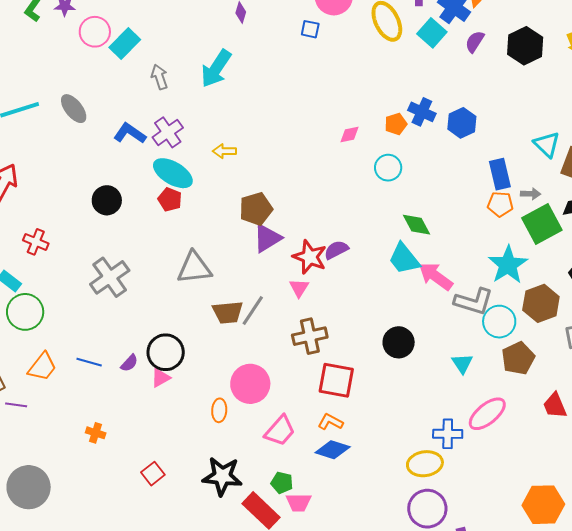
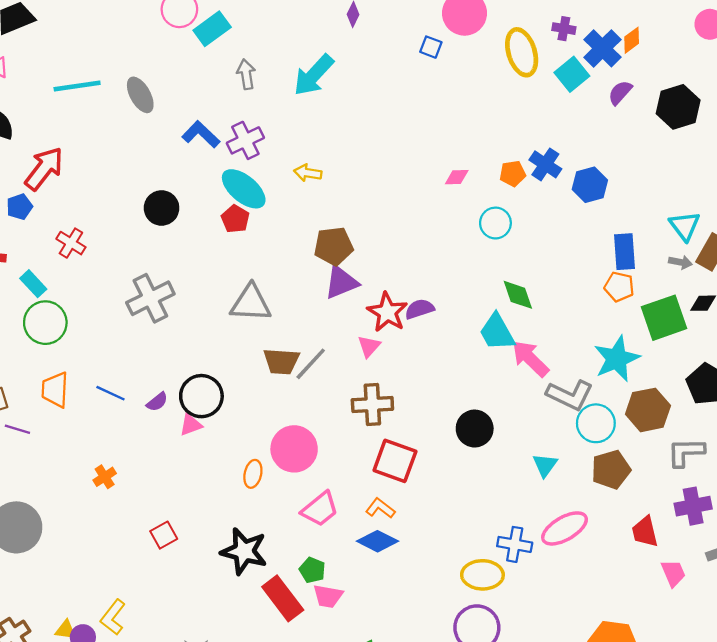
gray arrow: (531, 194) -> (680, 262), moved
orange trapezoid: (42, 367) -> (55, 390), turned 136
orange cross: (96, 433) -> (105, 477), turned 30

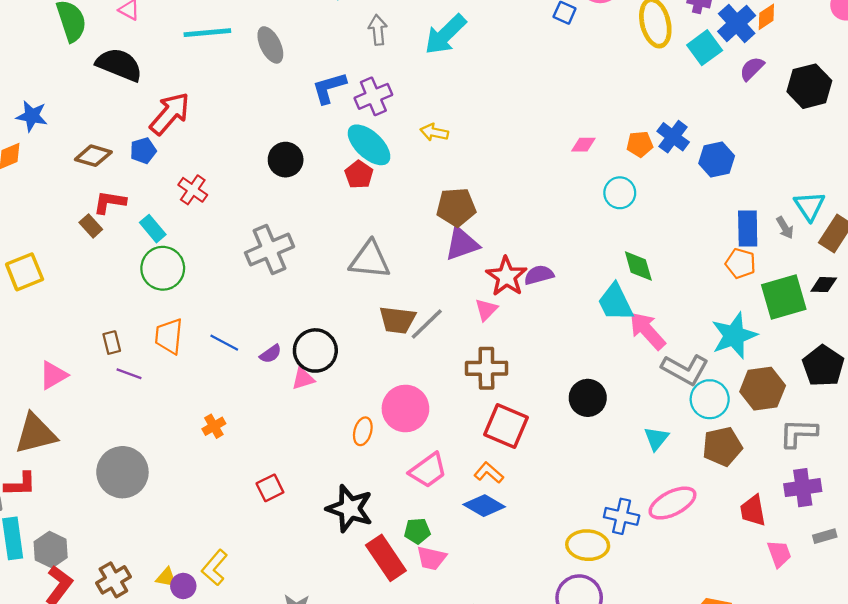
blue L-shape: (201, 134) -> (329, 88), turned -63
gray arrow: (680, 262) -> (785, 228), moved, turned 45
green pentagon: (312, 570) -> (417, 531), turned -30

